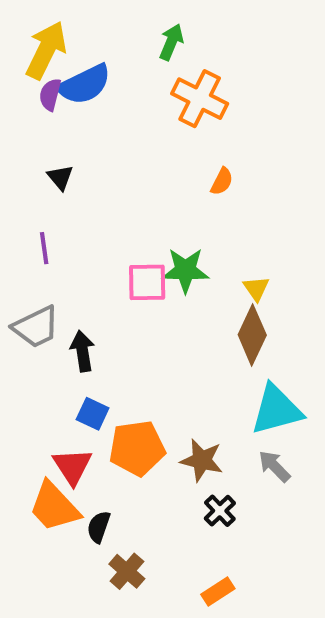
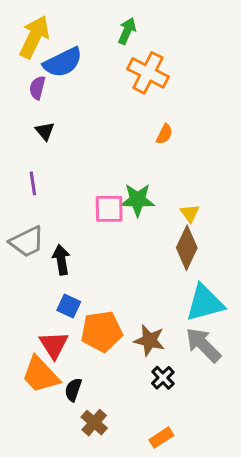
purple semicircle: (50, 95) -> (37, 88), moved
gray arrow: (274, 466) -> (203, 345), size x1.5

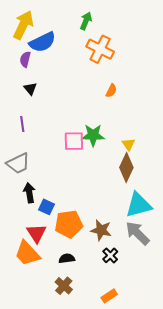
black arrow: (61, 260) -> (29, 193), moved
black semicircle: (73, 390) -> (67, 258), moved, turned 63

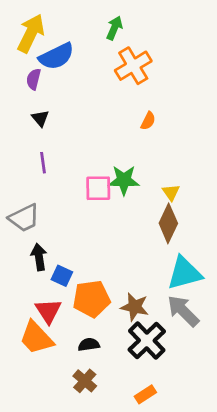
orange cross: (100, 49) -> (133, 66), turned 32
purple line: (22, 124) -> (43, 163), moved
black cross: (110, 255) -> (147, 341), size x1.8

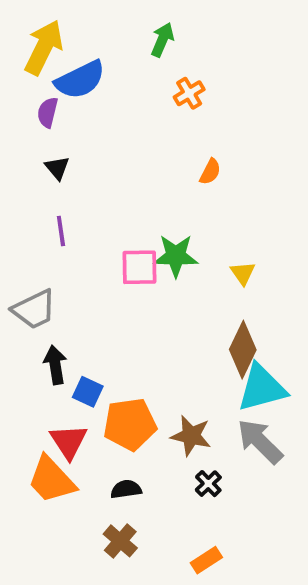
orange cross: (133, 66) -> (189, 93), size x0.6
brown diamond: (168, 223) -> (243, 350), moved
black cross: (147, 341) -> (208, 484), size x0.5

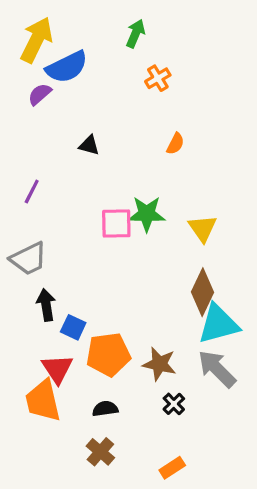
purple semicircle: (48, 112) -> (40, 94), turned 35
black triangle: (57, 168) -> (89, 145), moved, turned -35
purple line: (61, 231) -> (32, 192), moved, turned 35
yellow triangle: (243, 273) -> (203, 228), size x1.4
orange trapezoid: (51, 480) -> (43, 401), turned 30

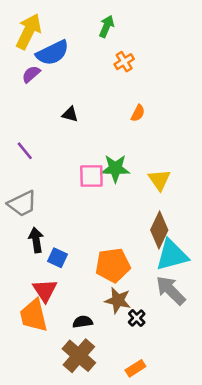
purple line: (32, 192) -> (25, 151), turned -66
orange pentagon: (108, 354) -> (113, 265), moved
brown star: (159, 364) -> (118, 300), moved
brown cross: (100, 452) -> (79, 356), size x1.5

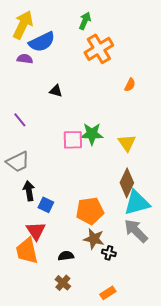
orange cross: (124, 62) -> (99, 49), size x1.8
purple semicircle: (31, 74) -> (25, 59), turned 49
orange semicircle: (138, 113) -> (130, 85), moved
black cross: (137, 318) -> (109, 253), turned -32
brown cross: (79, 356) -> (63, 283), size x0.6

